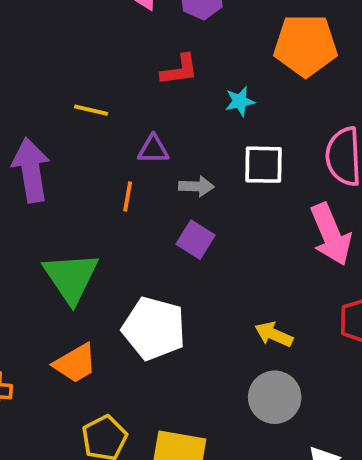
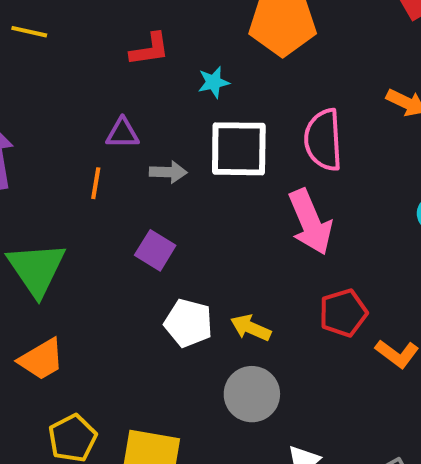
yellow line: (91, 110) -> (29, 32), moved
white square: (263, 165) -> (239, 149), size x1.4
purple square: (195, 240) -> (155, 250), moved
white pentagon: (154, 328) -> (188, 323), moved, size x0.7

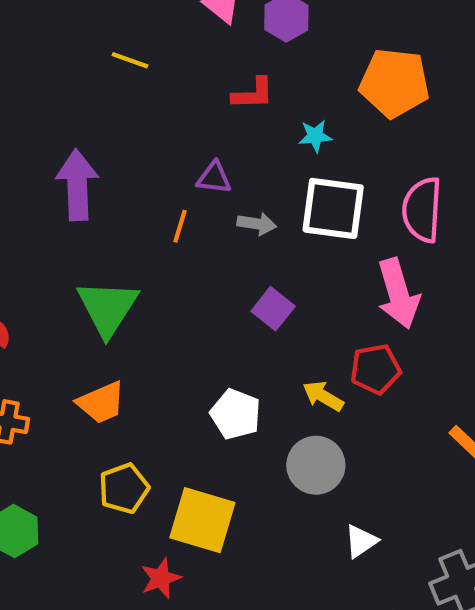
purple square: (155, 250) -> (273, 309), moved
red pentagon: (343, 313) -> (375, 369), moved
white pentagon: (188, 323) -> (236, 414), moved

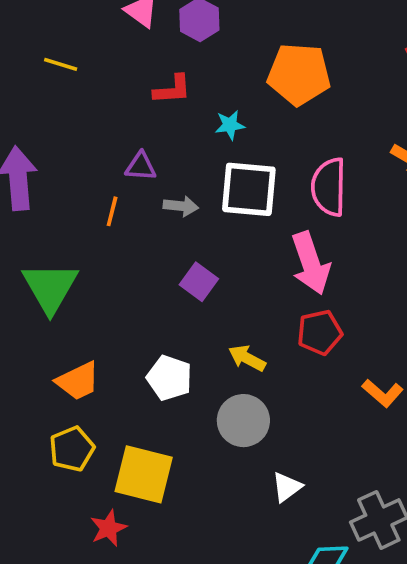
red pentagon: (375, 369) -> (320, 332), moved
orange trapezoid: (101, 403) -> (78, 381), moved

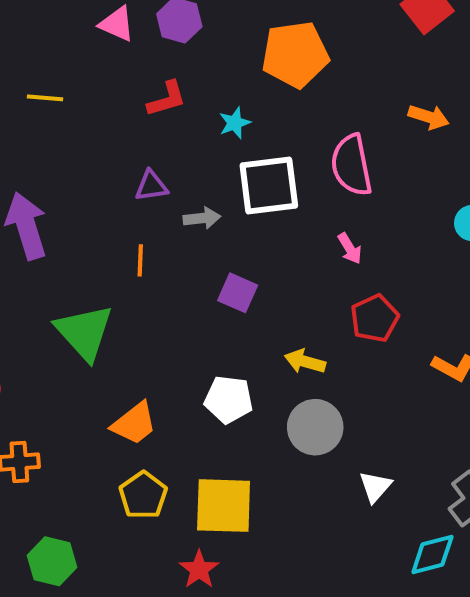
orange line: (112, 211) -> (140, 260), moved
pink arrow: (311, 263) -> (350, 248), size x0.5

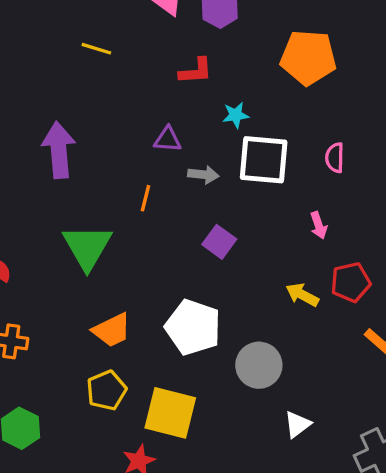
cyan star: (235, 123) -> (236, 115), moved
pink semicircle: (351, 165) -> (335, 158), size x0.6
red pentagon: (375, 318) -> (351, 282), moved
yellow arrow: (305, 362) -> (302, 295), moved
white pentagon: (229, 399) -> (193, 327), size x1.4

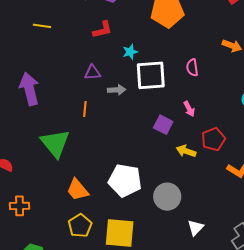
purple square: (219, 242) -> (163, 125), moved
orange trapezoid: (112, 330) -> (78, 190), turned 85

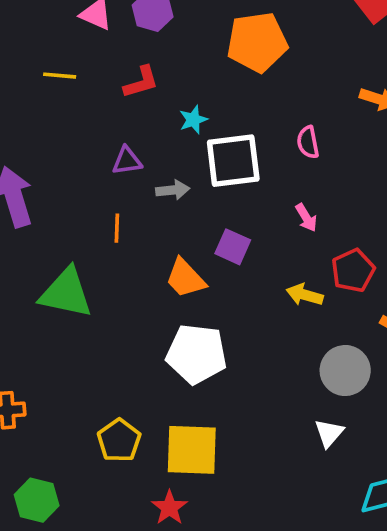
yellow line: (42, 26) -> (60, 76), moved
purple square: (163, 125) -> (233, 247), moved
green triangle: (55, 143) -> (66, 293), turned -36
orange trapezoid: (78, 190) -> (185, 278), moved
gray circle: (167, 197) -> (345, 371), moved

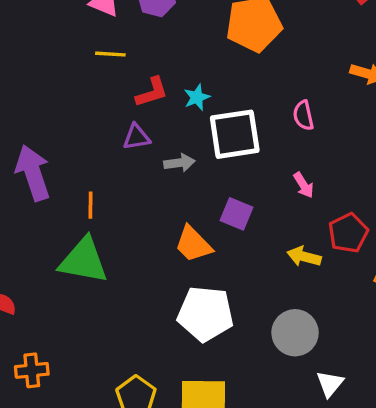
yellow line: (60, 76) -> (110, 54), moved
red L-shape: (141, 82) -> (152, 92), moved
orange line: (117, 228) -> (91, 205), moved
gray circle: (345, 371) -> (295, 333), moved

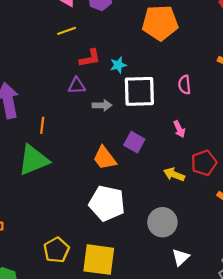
yellow line: (110, 54) -> (67, 31), turned -30
green triangle: (83, 261) -> (33, 160), turned -40

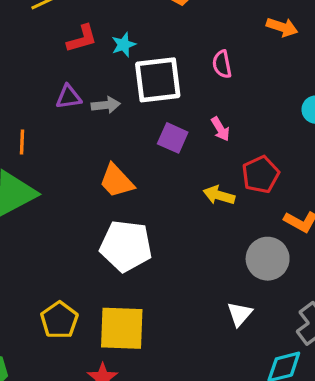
purple triangle: (77, 86) -> (69, 97), moved
purple square: (134, 142) -> (173, 138), moved
gray circle: (162, 222) -> (268, 259), moved

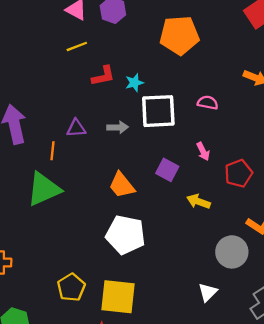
pink semicircle: (222, 64) -> (208, 103), turned 108
purple triangle: (69, 97) -> (76, 128), moved
purple square: (173, 138) -> (167, 170), moved
red pentagon: (261, 174) -> (239, 173), moved

